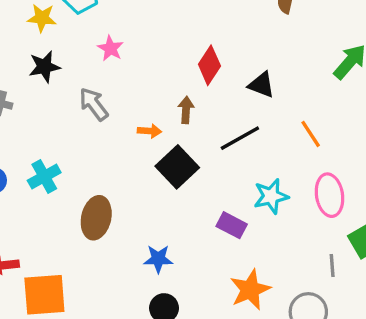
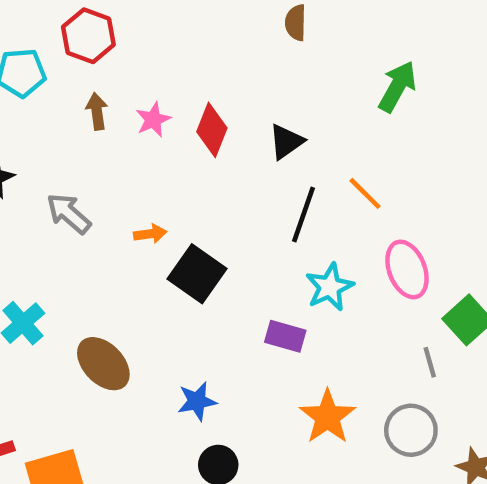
pink star: (110, 48) -> (153, 120), moved, turned 30
black triangle: (261, 85) -> (286, 142), turned -44
brown arrow: (186, 110) -> (97, 111), moved
black line: (240, 138) -> (303, 215), moved, turned -30
brown ellipse: (96, 218) -> (103, 364), turned -45

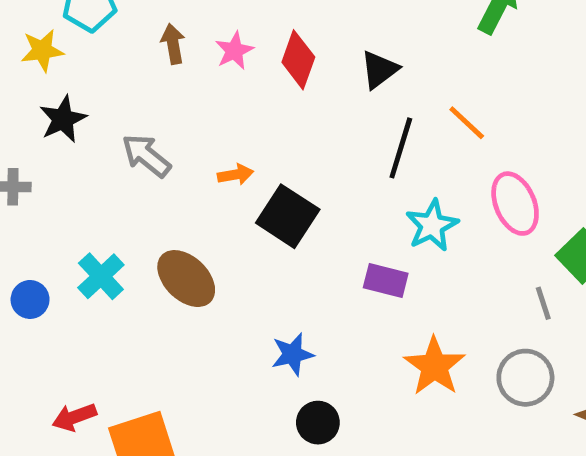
brown ellipse: (103, 364) -> (186, 279), moved

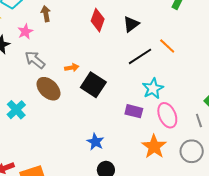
pink star: (234, 51) -> (25, 32), moved
black line: (401, 148) -> (140, 56), turned 40
pink ellipse: (515, 204) -> (167, 115), moved
brown ellipse: (186, 279) -> (48, 89), moved
blue star: (292, 354) -> (95, 142), turned -30

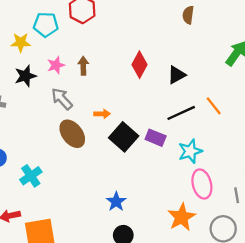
brown arrow: (46, 14) -> (83, 66), moved
cyan cross: (16, 110) -> (31, 176), moved
purple rectangle: (134, 111) -> (156, 138), moved

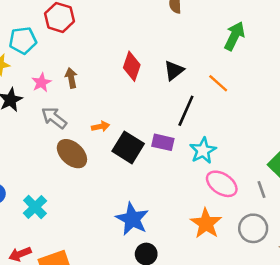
orange line: (214, 106) -> (218, 83), moved
black line: (181, 113) -> (186, 111), turned -32
pink ellipse: (202, 184) -> (222, 184), turned -32
blue star: (116, 202) -> (132, 219), size x1.5

